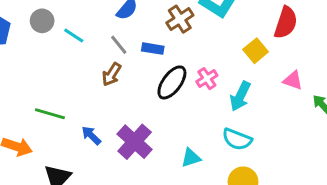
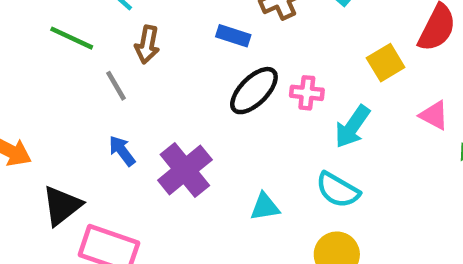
gray line: (119, 45) -> (116, 86), moved
brown arrow: (112, 74) -> (147, 45), moved, turned -30
pink cross: (207, 79) -> (307, 93), turned 30
green line: (50, 114) -> (72, 38), moved

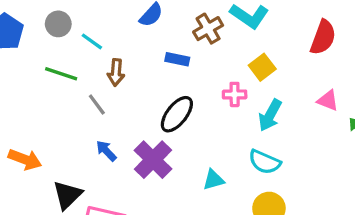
yellow square: (386, 63) -> (262, 67), moved
black ellipse: (254, 91) -> (177, 114), moved

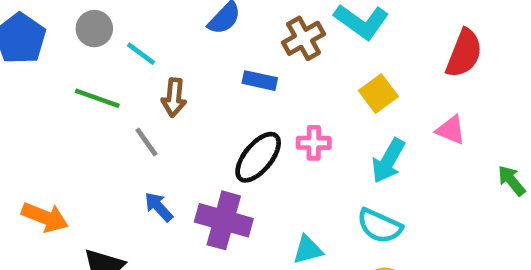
pink cross: (235, 94) -> (314, 143), moved
pink triangle: (328, 100) -> (451, 130), moved
purple cross: (153, 160) -> (224, 220), turned -30

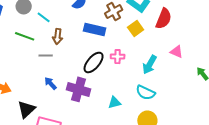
red semicircle: (464, 53) -> (164, 19), moved
blue rectangle: (260, 81) -> (95, 29), size x1.5
yellow square: (378, 93) -> (136, 29), moved
gray line: (146, 142) -> (46, 55), turned -56

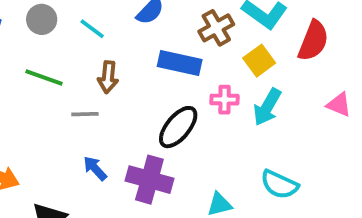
cyan line: (44, 17) -> (92, 29), moved
pink cross: (118, 57) -> (225, 100), moved
cyan arrow: (150, 65) -> (267, 107), moved

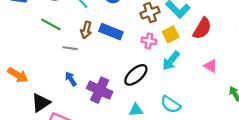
blue rectangle: (180, 63) -> (111, 32), moved
pink cross: (225, 100) -> (149, 41), moved
black ellipse: (178, 127) -> (136, 75), moved

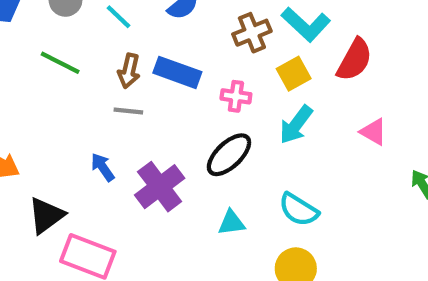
pink cross: (149, 41) -> (236, 96), moved
gray line: (70, 48) -> (128, 111), moved
purple cross: (100, 90) -> (160, 187), turned 30

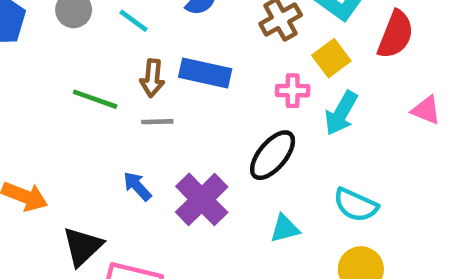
green line: (60, 63) -> (95, 99), moved
pink cross: (236, 96) -> (293, 91), moved

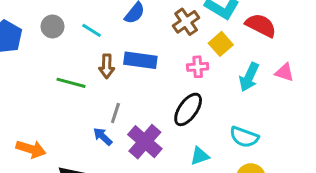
red semicircle: (396, 35) -> (261, 25), turned -80
cyan arrow: (341, 113) -> (249, 77), moved
gray line: (157, 122) -> (115, 113), moved, turned -66

